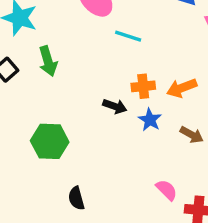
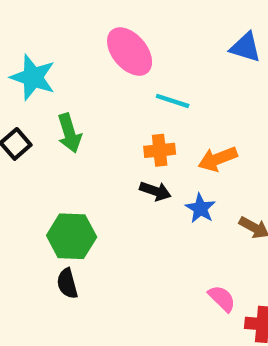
orange cross: (143, 86) -> (160, 150), moved
orange arrow: (182, 88) -> (218, 159), moved
black semicircle: (76, 198) -> (67, 283), moved

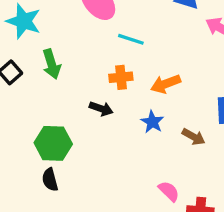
black arrow: (155, 191) -> (101, 109), moved

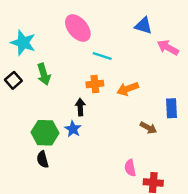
black arrow: (101, 109) -> (80, 107), turned -112
blue star: (152, 122) -> (73, 129), moved
pink semicircle: (169, 191) -> (130, 168), turned -147

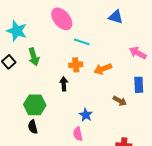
pink arrow: (168, 47) -> (138, 53), moved
blue star: (73, 129) -> (86, 115), moved
pink semicircle: (130, 168) -> (78, 134), moved

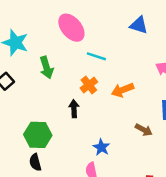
green arrow: (34, 57) -> (47, 68), moved
orange cross: (76, 65) -> (89, 85), turned -32

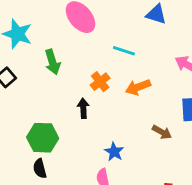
cyan line: (96, 56) -> (124, 51), moved

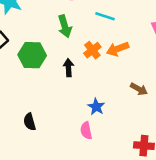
green arrow: (52, 62) -> (65, 26), moved
orange cross: (100, 82) -> (92, 50), moved
green hexagon: (43, 138) -> (32, 55), moved

